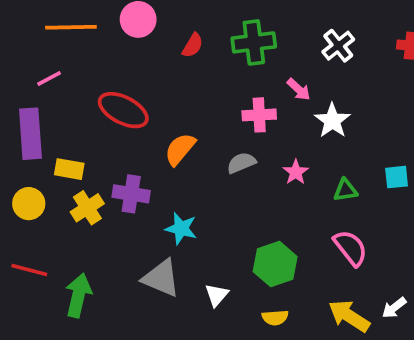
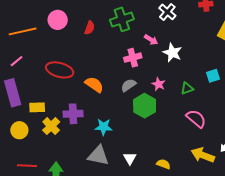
orange semicircle: (180, 149) -> (94, 85), turned 96
green hexagon: (275, 264) -> (145, 106), moved
yellow semicircle: (275, 318) -> (163, 164), turned -144

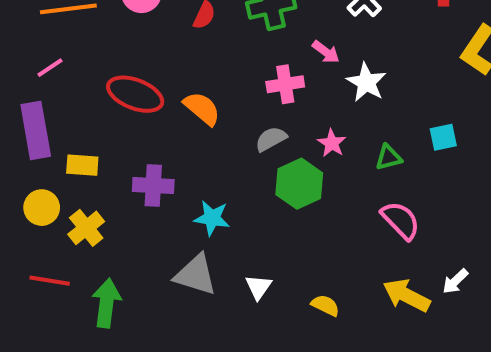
orange semicircle: (94, 85) -> (202, 108), moved
yellow cross: (51, 126) -> (86, 228), moved

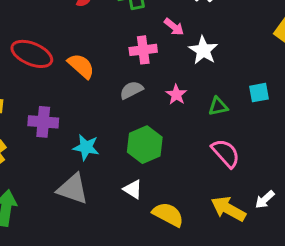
green hexagon: (299, 184) -> (145, 145), moved
white triangle: (258, 287) -> (133, 189), moved, turned -35
yellow semicircle: (325, 305) -> (168, 214), size x1.5

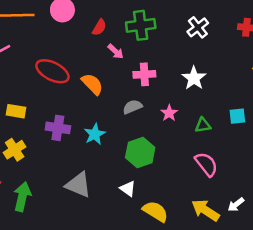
pink arrow: (174, 27) -> (116, 51), moved
cyan star: (86, 147) -> (95, 134), moved, turned 30

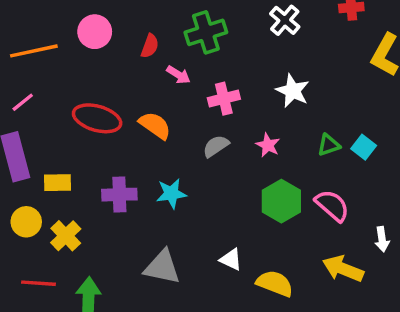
cyan square: (237, 116) -> (364, 147), moved, turned -35
green triangle: (203, 125) -> (329, 145), moved
cyan star: (95, 134) -> (171, 193), turned 30
green hexagon: (140, 152) -> (281, 201), moved
white arrow: (236, 205) -> (382, 239), moved, turned -49

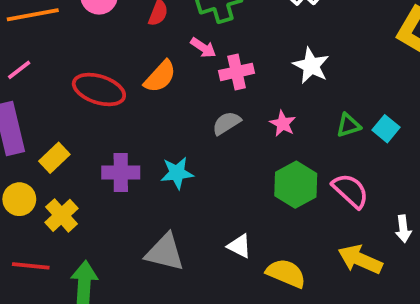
pink arrow: (178, 75) -> (203, 48), moved
orange semicircle: (155, 125) -> (160, 77), moved, turned 96
yellow rectangle: (58, 183) -> (54, 158), turned -44

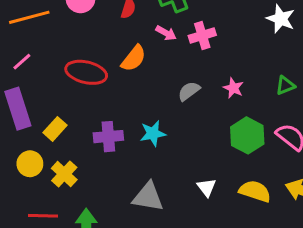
white star: (311, 66) -> (281, 19), moved
pink cross: (237, 72) -> (202, 35), moved
white triangle: (239, 246) -> (207, 187), turned 30
yellow semicircle: (286, 273) -> (255, 191), moved

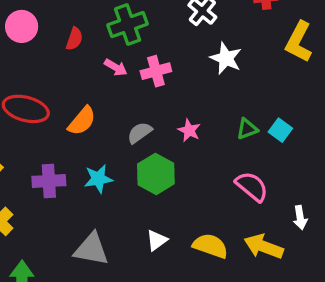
white star: (281, 19) -> (226, 58), moved
orange semicircle: (134, 58) -> (82, 121), moved
green hexagon: (247, 135) -> (156, 174), moved
white triangle: (207, 187) -> (157, 240), turned 30

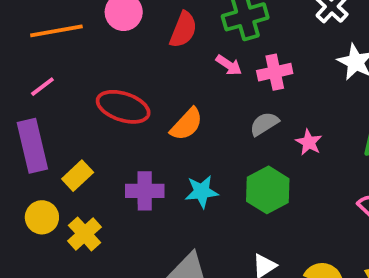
red semicircle: (74, 39) -> (183, 30), size x1.4
gray semicircle: (140, 133) -> (264, 124), moved

